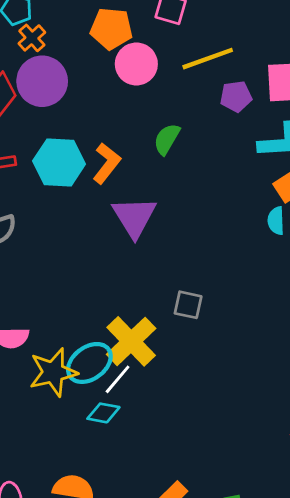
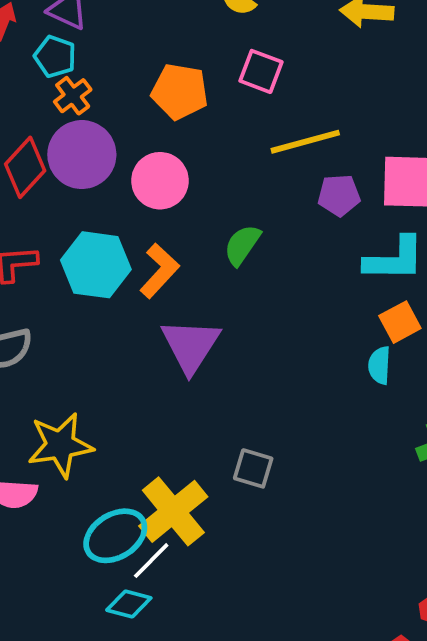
pink circle: (136, 64) -> (160, 181), moved
yellow star: (53, 372) -> (60, 445), moved

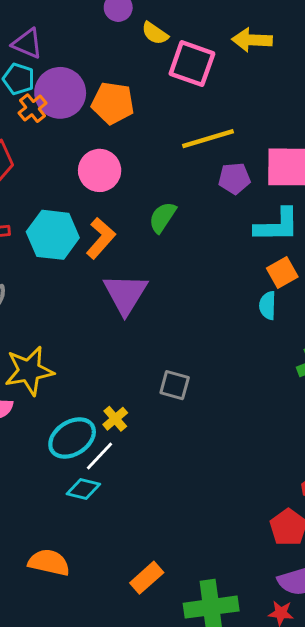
pink square: (261, 71) -> (192, 64), moved, size x1.4
purple circle: (82, 155) -> (60, 93), moved
yellow cross: (173, 511) -> (115, 419), size x0.5

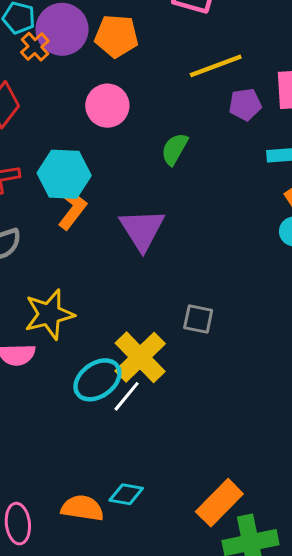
orange L-shape: (101, 238) -> (72, 209), moved
yellow cross: (115, 419) -> (140, 357), size x2.0
cyan diamond: (83, 489) -> (126, 494), moved
orange rectangle: (147, 578) -> (219, 503), moved, size x1.4

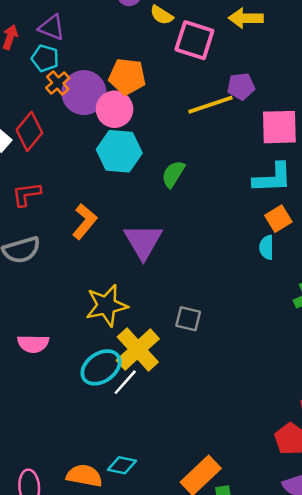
purple circle: (62, 29) -> (84, 93), moved
purple pentagon: (245, 105) -> (241, 86), moved
pink circle: (107, 106) -> (115, 109), moved
cyan hexagon: (64, 174) -> (119, 151), moved
yellow star: (49, 314) -> (107, 305), moved

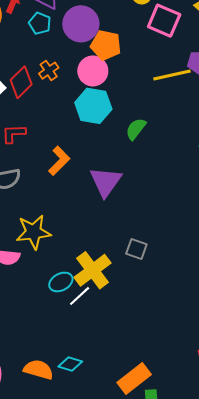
orange cross: (58, 83) -> (49, 71), moved
purple circle: (84, 93) -> (81, 24), moved
yellow star: (107, 305) -> (33, 232), moved
cyan ellipse: (101, 367) -> (61, 282), size x0.7

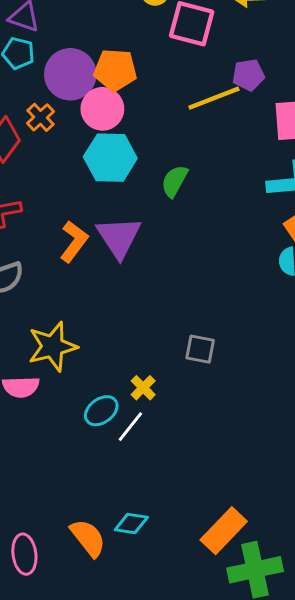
purple circle: (81, 24) -> (70, 74), moved
purple triangle: (106, 182) -> (119, 237), moved
yellow cross: (93, 270) -> (143, 388), size x0.5
orange semicircle: (38, 370) -> (88, 538), turned 44

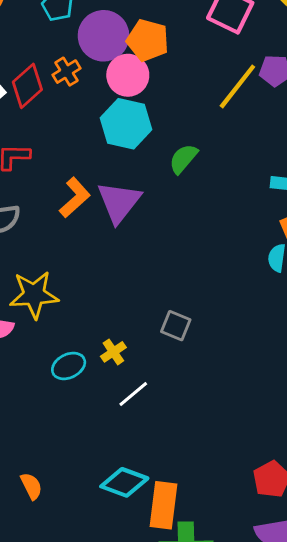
yellow line: (214, 98) -> (237, 86), turned -42
white line: (130, 427) -> (133, 394), moved
cyan diamond: (131, 524) -> (124, 482), moved, size x1.4
orange rectangle: (224, 531) -> (163, 505), turned -48
orange semicircle: (88, 538) -> (31, 486), size x0.7

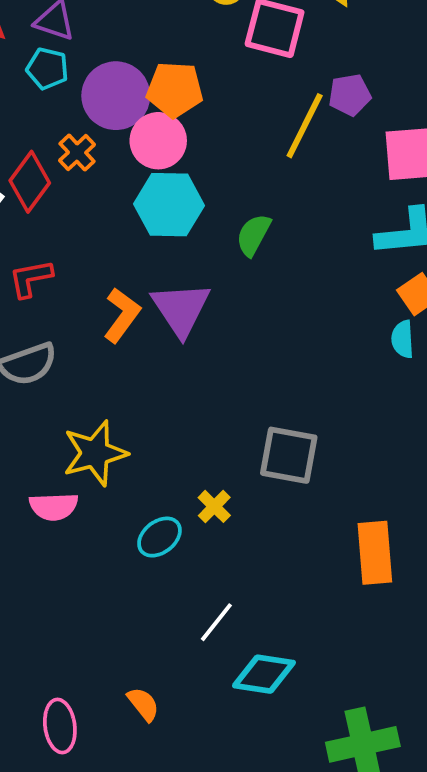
gray square: (176, 326) -> (289, 455), size x1.5
white line: (133, 394) -> (216, 622), moved
orange rectangle: (163, 505) -> (375, 553), moved

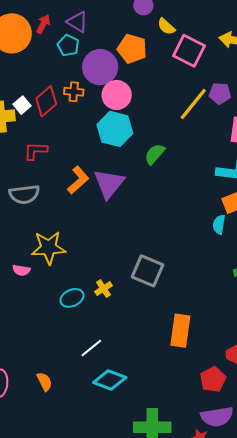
orange pentagon: (175, 90) -> (132, 49), moved
orange cross: (77, 153) -> (74, 92), turned 36
pink semicircle: (54, 507) -> (21, 270), size x0.7

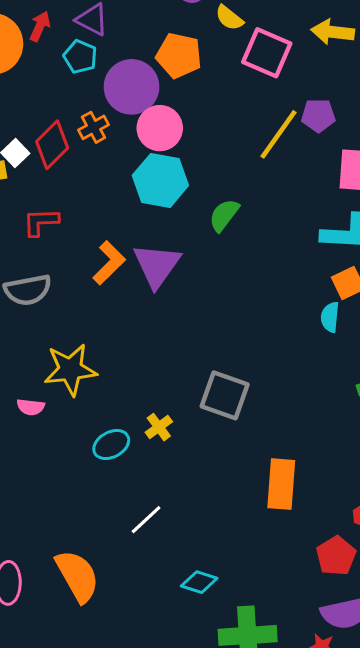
orange cross: (74, 92) -> (93, 127), turned -30
cyan diamond: (110, 380) -> (199, 582), moved, size x0.7
orange semicircle: (45, 382) -> (77, 576), size x1.8

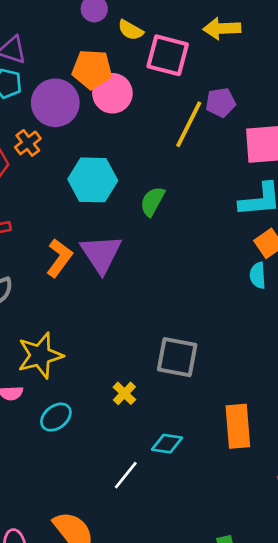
pink circle: (160, 128) -> (112, 93), moved
cyan ellipse: (111, 445) -> (56, 417), moved
cyan diamond: (199, 582) -> (167, 444), moved

